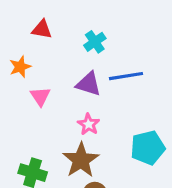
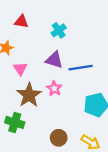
blue line: (126, 76) -> (81, 68), moved
brown star: (81, 160) -> (29, 95), moved

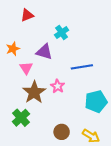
red triangle: (21, 22) -> (27, 15), moved, turned -32
purple triangle: (54, 60) -> (44, 52), moved
green cross: (15, 122) -> (21, 118), turned 30

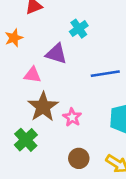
orange star: (13, 49) -> (14, 38), moved
pink triangle: (26, 68) -> (32, 75), turned -48
pink star: (58, 86) -> (72, 117), moved

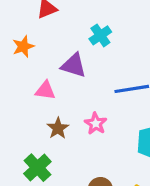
brown star: (43, 107) -> (58, 128), size x0.6
pink star: (72, 117) -> (96, 124), moved

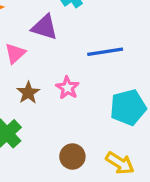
pink triangle: (45, 90) -> (15, 53), turned -50

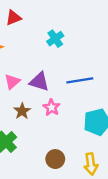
purple triangle: (45, 27) -> (39, 82), moved
yellow arrow: (120, 163) -> (91, 164), turned 50

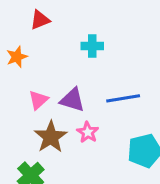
cyan cross: (55, 39) -> (92, 46), turned 35
brown star: (22, 111) -> (51, 137), size x1.5

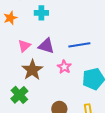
cyan cross: (92, 46) -> (41, 13), moved
pink star: (88, 132) -> (64, 67), moved

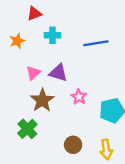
blue line: (79, 45) -> (96, 43), moved

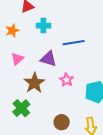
blue line: (96, 43) -> (74, 43), moved
pink triangle: (33, 73) -> (17, 59), moved

